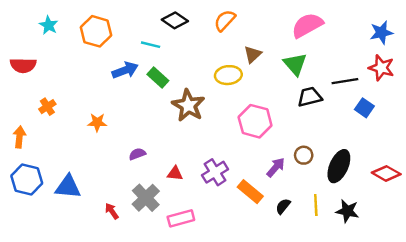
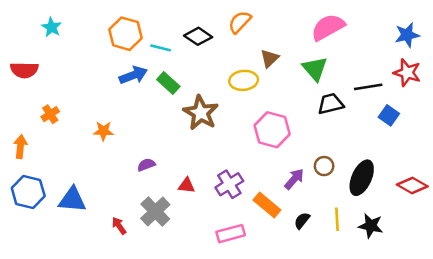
black diamond: (175, 20) -> (198, 36), moved
orange hexagon: (96, 31) -> (125, 34), moved
pink rectangle: (181, 218) -> (231, 234), moved

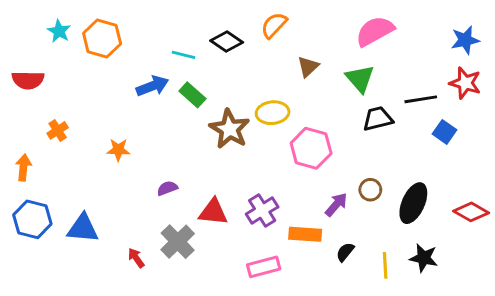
orange hexagon: (125, 34) -> (102, 39), moved
yellow ellipse: (244, 80) -> (273, 113), moved
red triangle: (186, 186) -> (213, 212), size x1.5
orange rectangle: (267, 205) -> (305, 234), turned -36
yellow line: (337, 219) -> (385, 265), moved

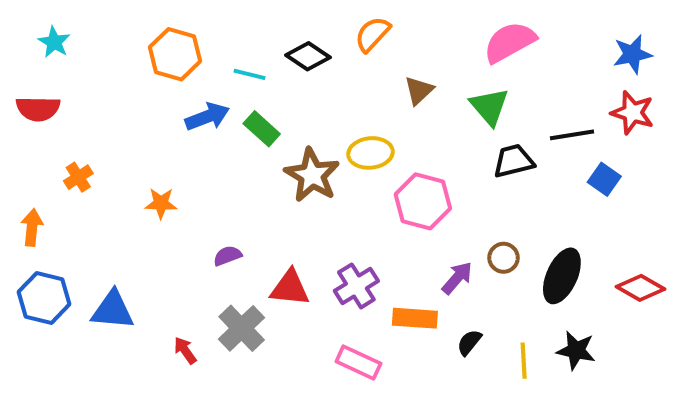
cyan star: (59, 31) -> (54, 42), moved
orange hexagon: (102, 39) -> (175, 54), moved
pink rectangle: (264, 267) -> (358, 363), turned 40

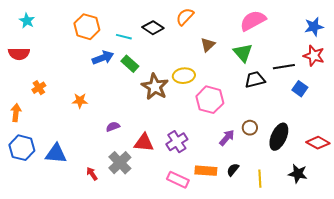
orange rectangle: (415, 318) -> (206, 171), moved
black star: (576, 350) -> (298, 174), moved

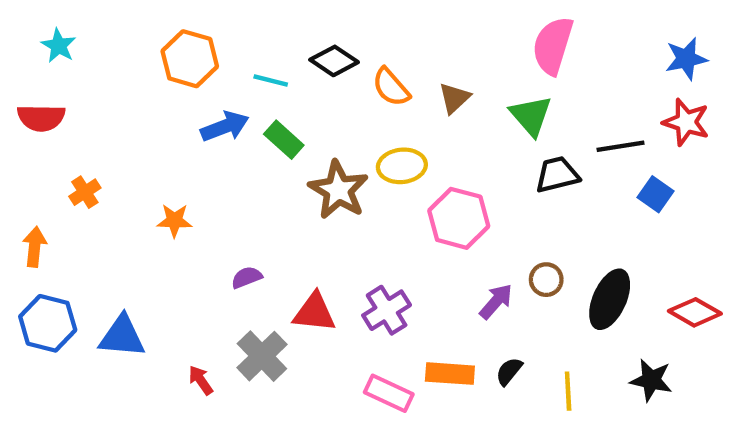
orange semicircle: (185, 17) -> (391, 87), moved, turned -84
pink semicircle: (253, 21) -> (553, 46), turned -44

